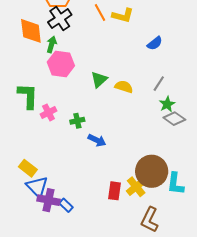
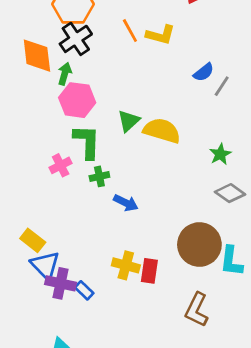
gray line: (159, 84) -> (222, 86), moved
yellow semicircle: (124, 87) -> (162, 131), size x1.5
green L-shape: (28, 96) -> (87, 142), moved
gray diamond: (174, 119) -> (230, 193), moved
yellow cross: (136, 187) -> (126, 265), moved, turned -36

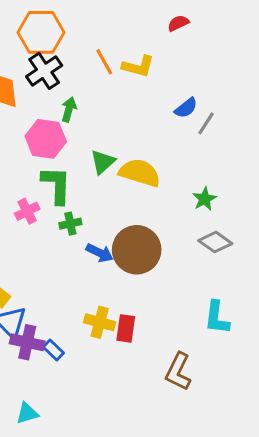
green arrow: (65, 74) -> (69, 109), moved
brown circle: (199, 245) -> (137, 250), moved

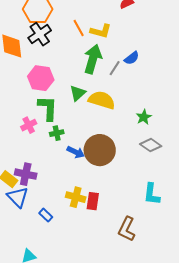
green arrow: (69, 109) -> (93, 59), moved, size x1.8
gray line: (206, 123) -> (115, 68), moved
purple cross: (27, 342) -> (26, 174), moved

